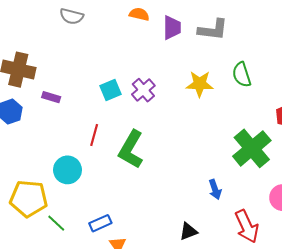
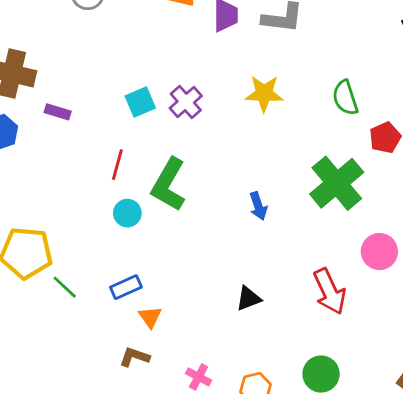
green semicircle: (242, 75) -> (345, 98), moved
cyan circle: (67, 170) -> (127, 213), moved, size x0.7
blue arrow: (215, 189) -> (258, 206), moved

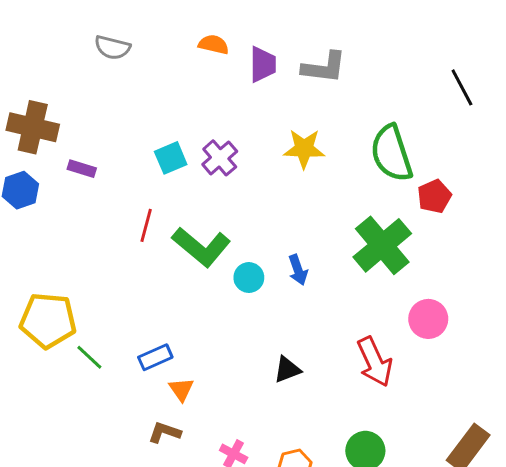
green semicircle: (345, 98) -> (391, 153), size x1.5
green L-shape: (169, 185) -> (201, 247), turned -80
cyan circle: (127, 213) -> (249, 278), moved

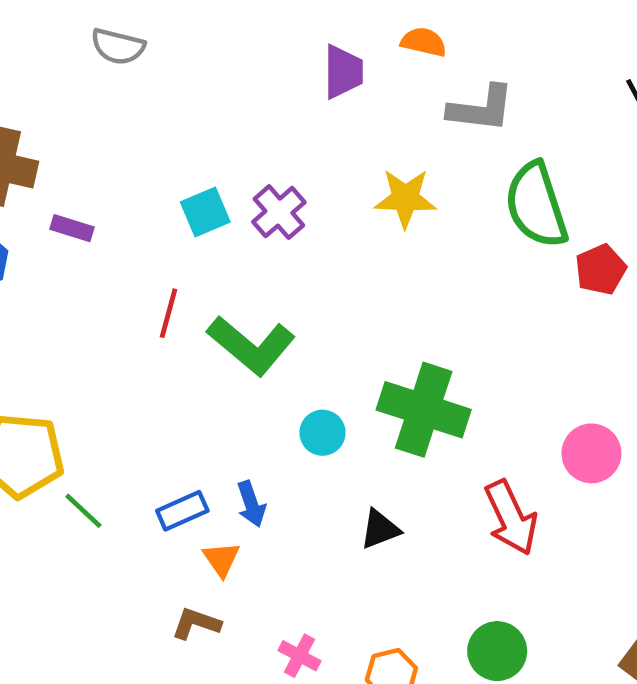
orange semicircle: (214, 44) -> (424, 42), moved
gray L-shape: (324, 67) -> (481, 109), moved
green cross: (382, 245) -> (424, 410), moved, turned -32
blue arrow: (298, 270) -> (251, 504), moved
cyan circle: (249, 278) -> (322, 433), moved

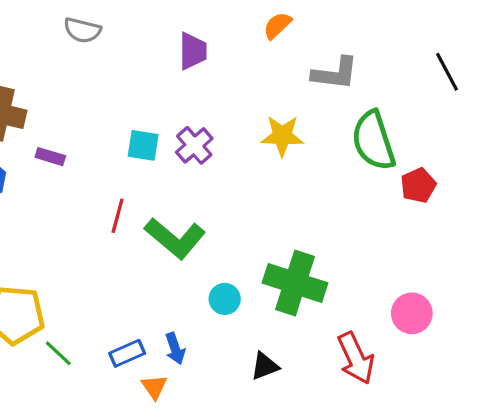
orange semicircle: (424, 42) -> (277, 25), moved, turned -56
purple trapezoid: (343, 72) -> (193, 51), moved
cyan square: (205, 212) -> (143, 145), turned 32

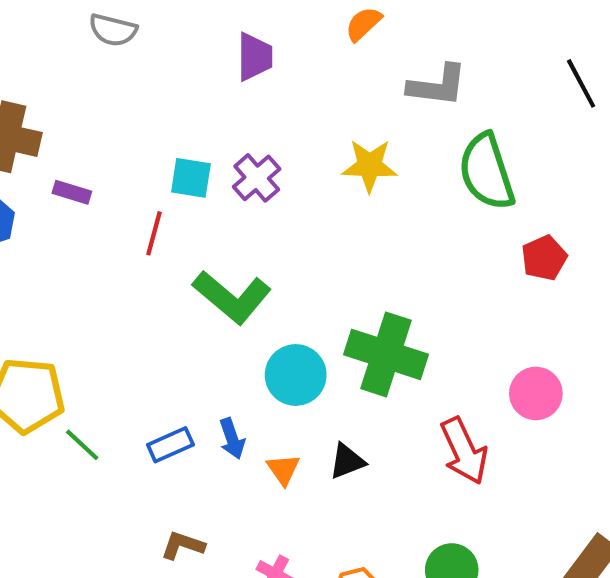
red pentagon: (418, 185) -> (544, 258), moved
red line: (118, 216) -> (154, 233), moved
cyan circle: (225, 299) -> (296, 375), size x1.5
orange triangle: (154, 387) -> (283, 469), moved

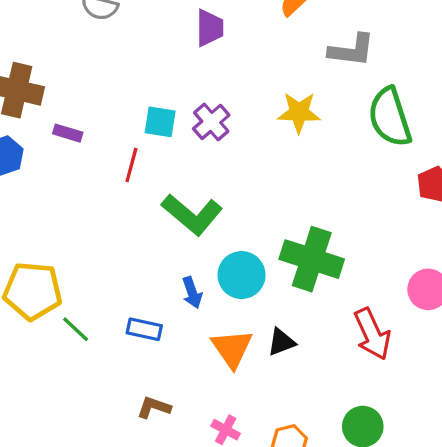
blue arrow: (232, 439) -> (192, 293), moved
blue rectangle: (170, 445) -> (144, 329), turned 36
orange triangle: (283, 469) -> (232, 348), size x1.6

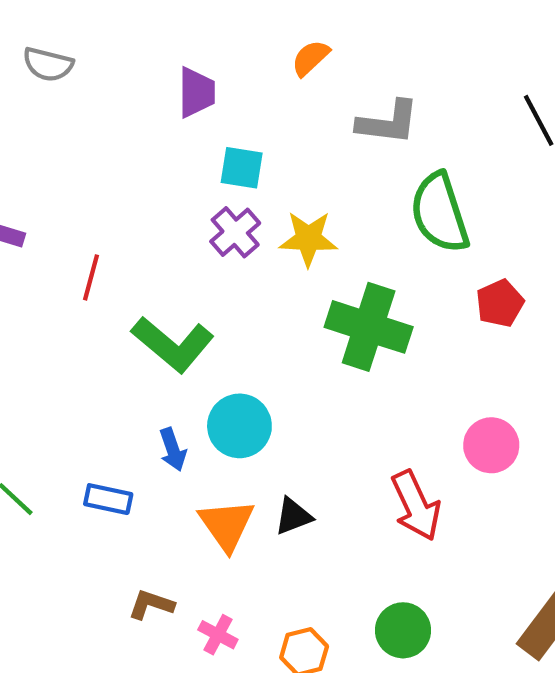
yellow star: (299, 112) -> (308, 239), moved
cyan square: (160, 122) -> (242, 168), moved
purple cross: (211, 122) -> (235, 232), moved
green cross: (312, 259) -> (369, 327), moved
brown L-shape: (154, 407) -> (151, 605), moved

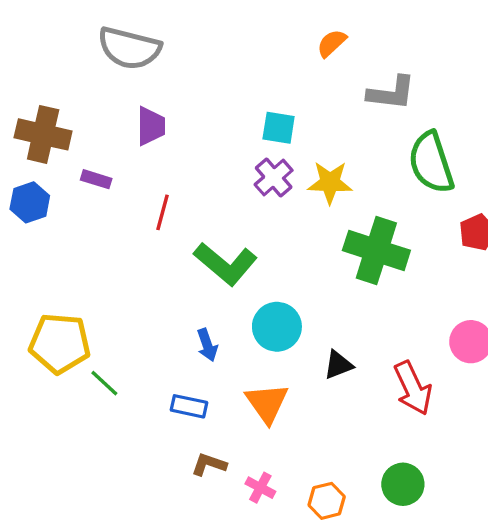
gray semicircle: (48, 64) -> (129, 48), size x1.6
purple trapezoid: (196, 92) -> (151, 126), moved
blue arrow: (173, 450) -> (207, 345), moved
blue rectangle: (108, 499) -> (189, 406), moved
black triangle: (293, 516) -> (338, 365), moved

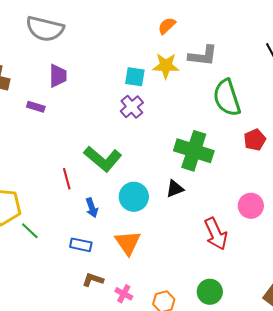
purple rectangle: (96, 179) -> (36, 107), moved
yellow star: (330, 182) -> (166, 66), moved
red line: (162, 212) -> (67, 179), moved, turned -30
black triangle: (338, 365) -> (175, 189), moved

